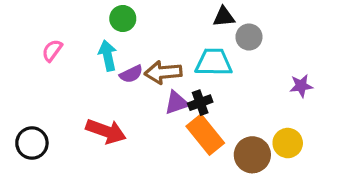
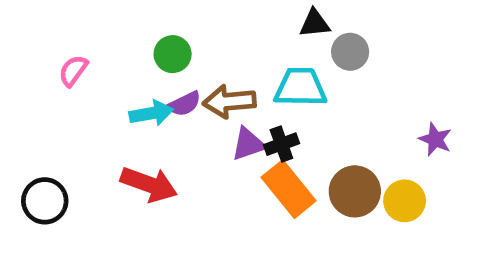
green circle: (123, 19) -> (173, 54), moved
cyan arrow: (108, 56) -> (151, 113), moved, turned 92
purple star: (301, 86) -> (435, 139), moved, turned 30
brown circle: (252, 155) -> (355, 191), moved

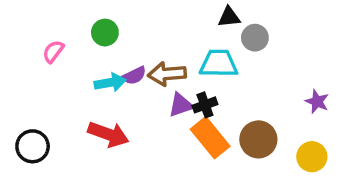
green circle: (173, 54) -> (105, 33), moved
yellow circle: (405, 201) -> (312, 157), moved

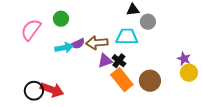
pink semicircle: (53, 51) -> (31, 30), size x1.6
black cross: (205, 105) -> (119, 61), turned -32
red arrow: (108, 134) -> (52, 90), moved
black circle: (33, 146) -> (34, 91), moved
yellow circle: (312, 157) -> (189, 73), moved

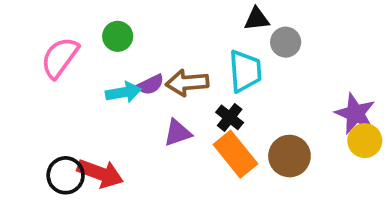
cyan trapezoid: (127, 37) -> (245, 71), turned 85
purple star: (184, 59) -> (355, 114), size x1.5
purple triangle: (105, 61) -> (178, 133), moved

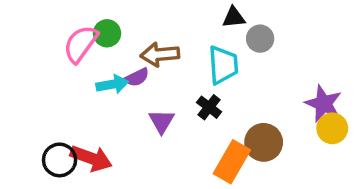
pink semicircle: (60, 58) -> (81, 44), moved
brown arrow: (187, 83) -> (160, 54), moved
purple triangle: (178, 133) -> (162, 121), turned -40
orange rectangle: (235, 154) -> (232, 162), moved, turned 69

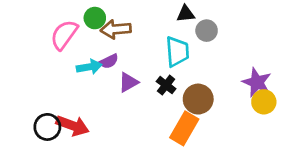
green circle: (107, 33) -> (95, 18), moved
brown arrow: (160, 54) -> (116, 29), moved
purple triangle: (162, 121) -> (128, 82), moved, turned 30
brown circle: (264, 142) -> (198, 99), moved

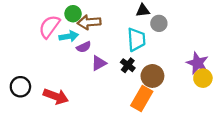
cyan arrow: (89, 67) -> (69, 36), moved
black circle: (47, 127) -> (20, 87), moved

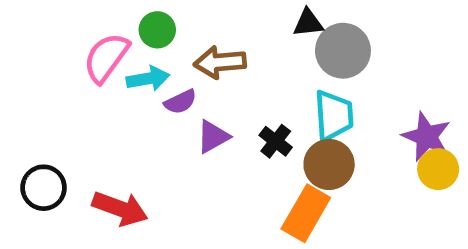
brown arrow: (89, 22) -> (220, 62), moved
gray circle: (159, 23) -> (343, 51), size x1.5
cyan trapezoid: (136, 39) -> (334, 116), moved

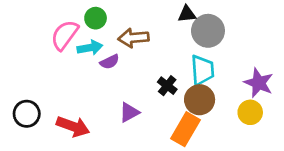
purple triangle: (213, 137) -> (129, 112), moved
yellow circle: (438, 169) -> (250, 112), moved

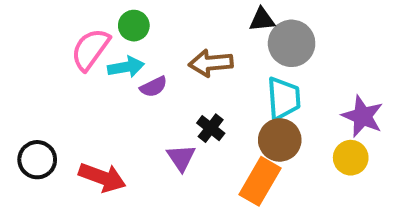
brown arrow: (133, 38) -> (211, 63), moved
black cross: (167, 86) -> (211, 128), moved
purple triangle: (129, 112) -> (181, 158), turned -35

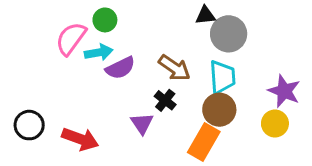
brown arrow: (211, 63) -> (174, 68), moved, turned -140
purple semicircle: (154, 87) -> (120, 68), size x1.4

